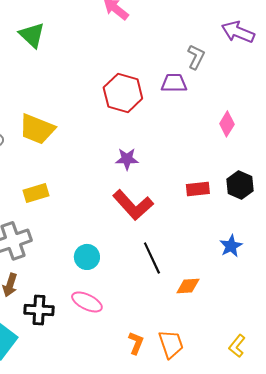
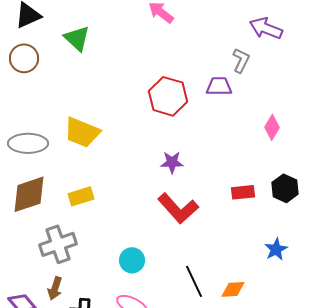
purple arrow: (238, 32) -> (266, 28), moved
black line: (152, 258) -> (194, 281), moved

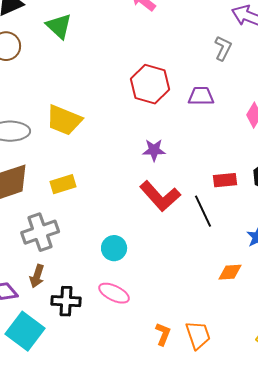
purple trapezoid: (219, 86) -> (201, 96), moved
black line: (194, 281) -> (203, 211), moved
orange diamond: (233, 289) -> (230, 272), moved

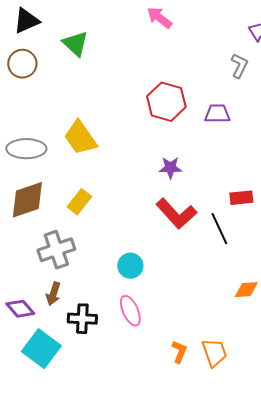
yellow trapezoid: (64, 120) -> (80, 138), turned 33
yellow rectangle: (63, 184) -> (79, 202), turned -35
pink ellipse: (114, 293) -> (130, 311), turned 40

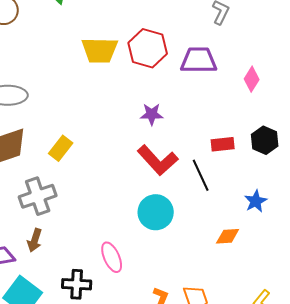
purple trapezoid: (217, 114) -> (199, 60), size x1.4
yellow trapezoid: (80, 138) -> (100, 50), moved, turned -54
cyan circle: (130, 266) -> (156, 212), moved, size x1.4
black cross: (82, 319) -> (77, 284), moved

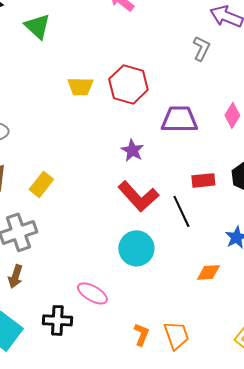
yellow trapezoid: (100, 50) -> (80, 86), size x0.7
purple trapezoid: (199, 60) -> (179, 119), moved
purple star: (152, 114) -> (132, 150), turned 30
pink ellipse: (112, 257) -> (92, 293), turned -36

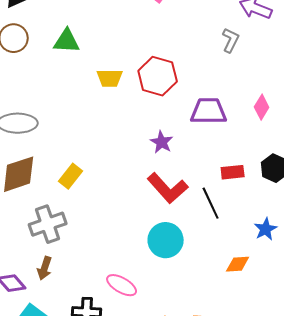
green triangle: (37, 26) -> (67, 41), moved, turned -40

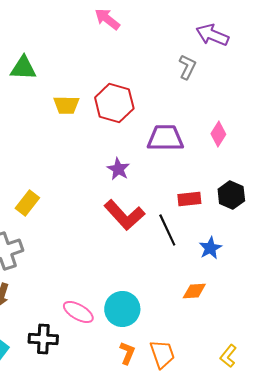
blue star: (266, 229) -> (210, 248), moved
cyan circle: (166, 240) -> (122, 309), moved

